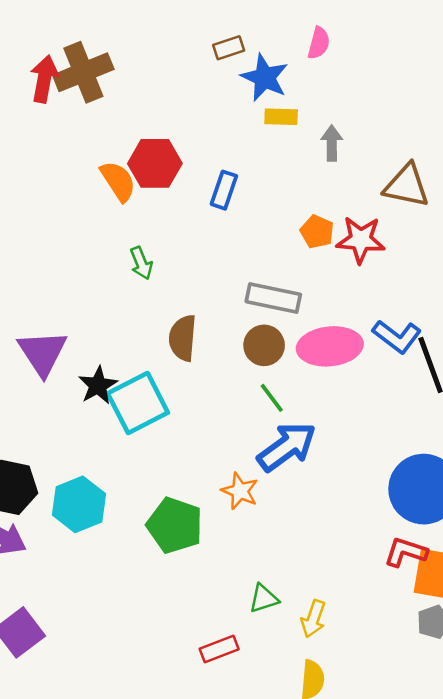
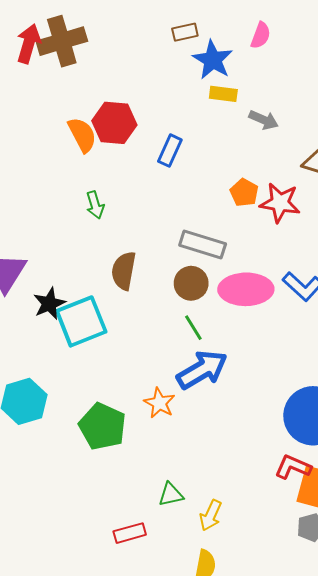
gray arrow: (332, 143) -> (264, 120), turned 108

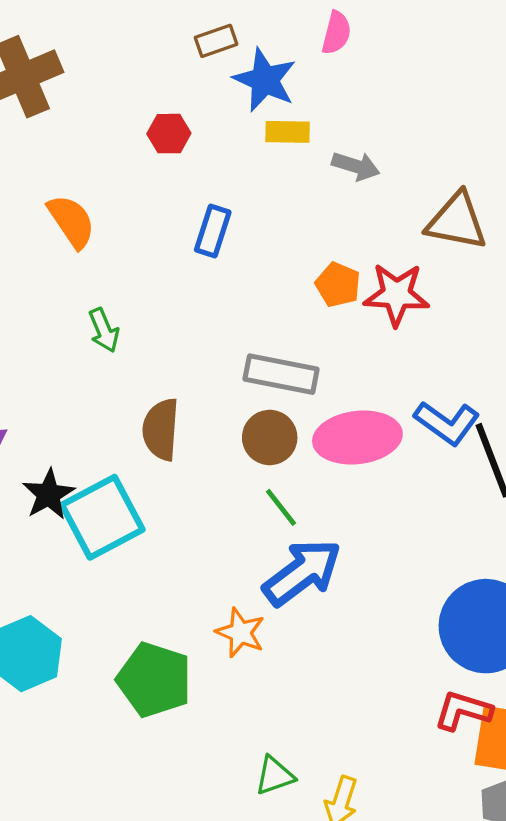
red hexagon: (114, 123) -> (169, 134), moved, size x0.6

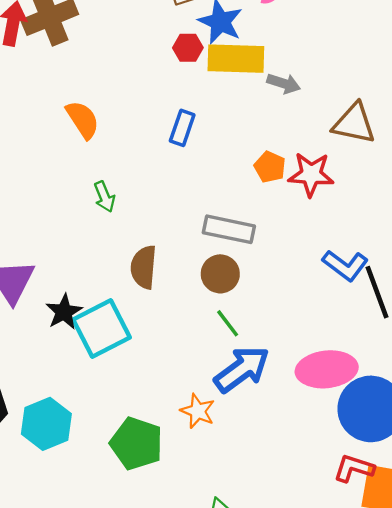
yellow rectangle: (288, 132) -> (236, 59), size x1.8
red hexagon: (169, 134) -> (188, 48), moved
pink ellipse: (357, 438) -> (327, 369), moved

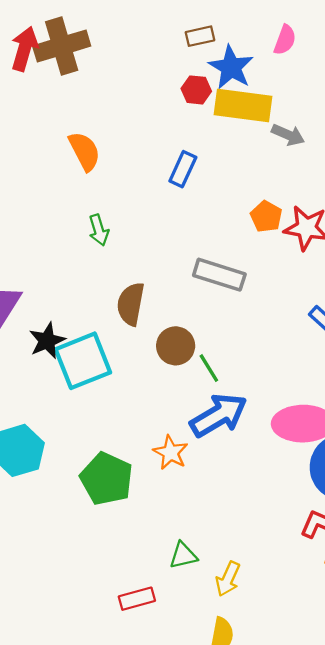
brown circle: (220, 274) -> (176, 346), moved

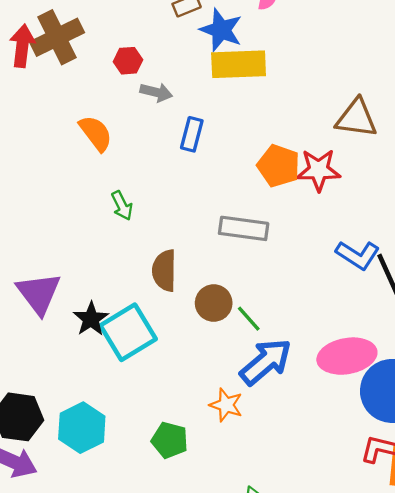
red hexagon: (196, 90) -> (128, 61), moved
gray arrow: (288, 135) -> (156, 92), moved
orange pentagon: (266, 217) -> (279, 166), size x1.4
green pentagon: (107, 479) -> (170, 440), size x0.7

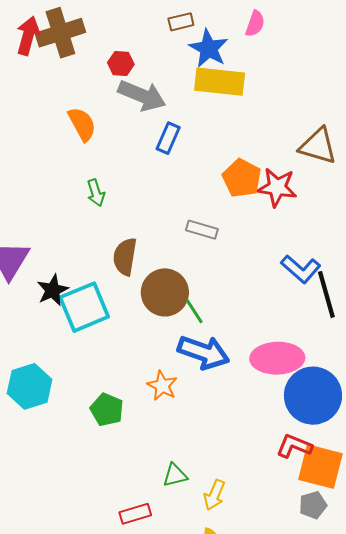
gray arrow: (156, 92) -> (142, 96), size x1.6
gray rectangle: (244, 228) -> (202, 230), size x0.7
brown circle: (214, 303) -> (165, 292), size x1.4
blue arrow: (266, 362) -> (204, 352), turned 51

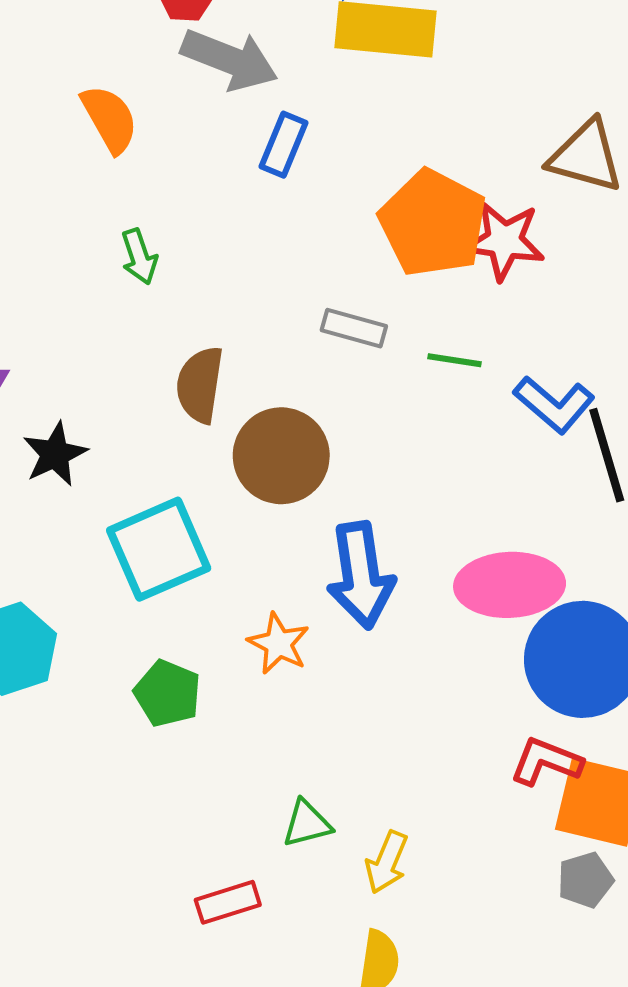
orange pentagon: (242, 178) -> (433, 223), size x1.4
cyan square: (84, 307) -> (159, 549), moved
green line: (194, 311) -> (454, 360), moved, turned -48
blue arrow: (204, 352) -> (361, 575), turned 63

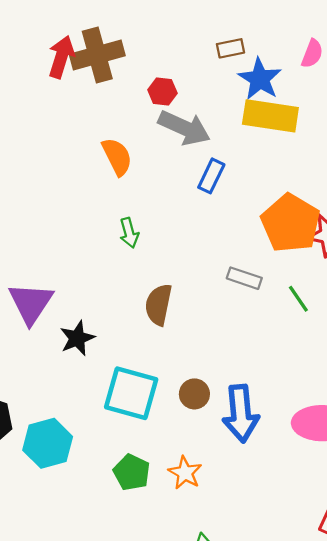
green line: (454, 360) -> (298, 299), turned 44
brown circle: (281, 456) -> (194, 394), moved, size x0.6
cyan square: (159, 549) -> (131, 393), turned 36
orange star: (279, 644) -> (185, 473), moved

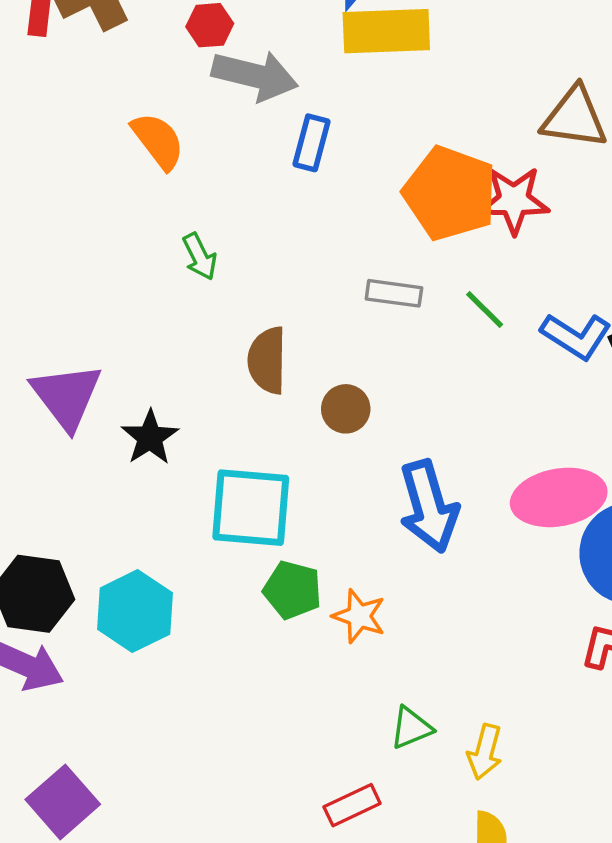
brown circle: (194, 394) -> (346, 409), moved
green pentagon: (132, 472) -> (292, 590), moved

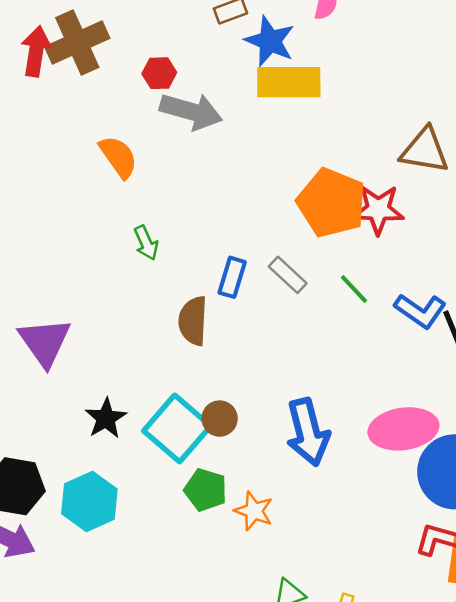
blue rectangle: (311, 143) -> (232, 277), moved
gray rectangle: (394, 293) -> (288, 275), turned 33
brown circle: (346, 409) -> (220, 419), moved
black star: (150, 437) -> (106, 418), moved
cyan square: (251, 508) -> (177, 428), turned 34

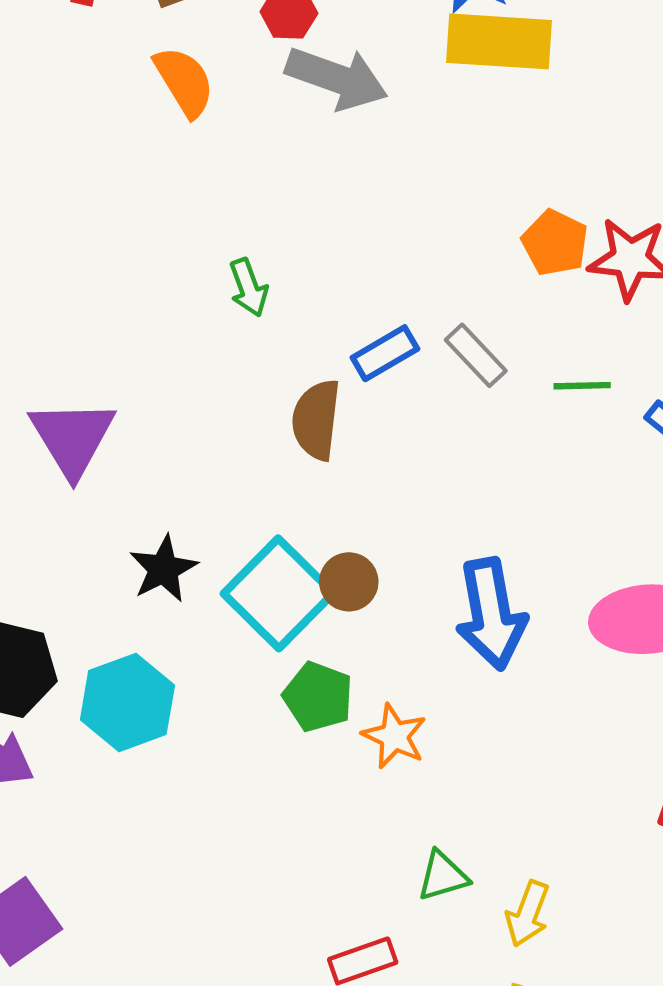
orange semicircle: (118, 157) -> (184, 82), moved
orange pentagon: (331, 203) -> (555, 243), size x0.6
blue rectangle: (232, 277) -> (385, 353), turned 39
green line: (354, 289) -> (582, 386), turned -52

